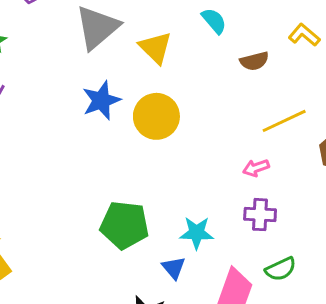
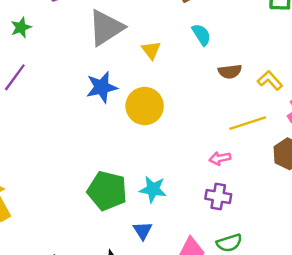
yellow L-shape: (304, 35) -> (270, 80), moved
yellow triangle: (155, 48) -> (151, 50), size x0.7
cyan star: (197, 233) -> (153, 189), moved

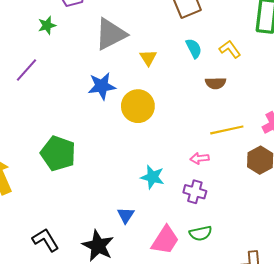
green star: (21, 27) -> (47, 25), moved
yellow L-shape: (270, 80) -> (230, 49), moved
cyan star: (153, 189) -> (152, 177), moved
green pentagon: (107, 191) -> (58, 153), moved

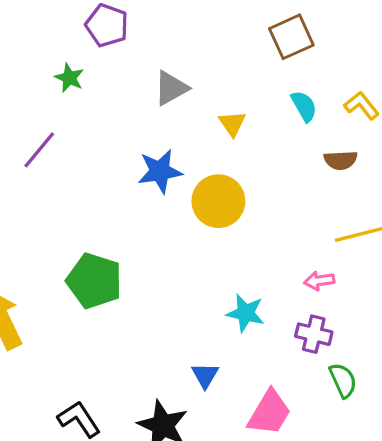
green star: (47, 25) -> (69, 78), turned -30
gray triangle: (111, 34) -> (171, 88), size x0.7
green semicircle: (201, 233) -> (343, 380), moved, turned -100

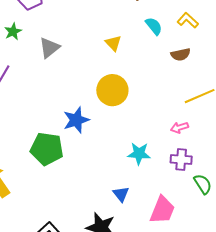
green star: (69, 78) -> (13, 32), turned 30
gray triangle: (171, 88) -> (49, 48), moved
blue star: (160, 171) -> (76, 120), moved

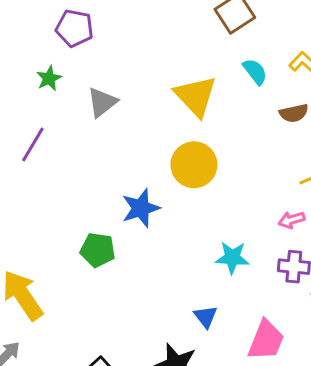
yellow triangle: (113, 43) -> (196, 96), size x1.8
green pentagon: (47, 149) -> (98, 250), size x0.7

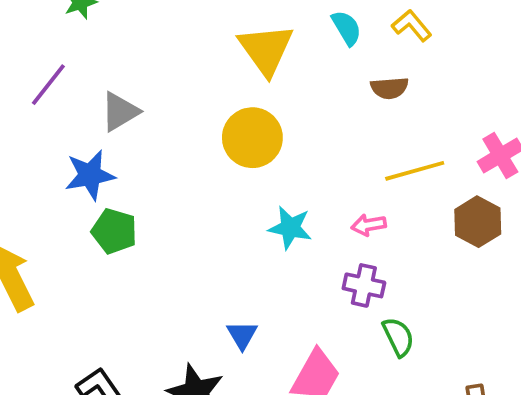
gray triangle: (102, 102) -> (120, 112), moved
blue star: (141, 208) -> (90, 175), moved
cyan star: (232, 258) -> (290, 228), moved

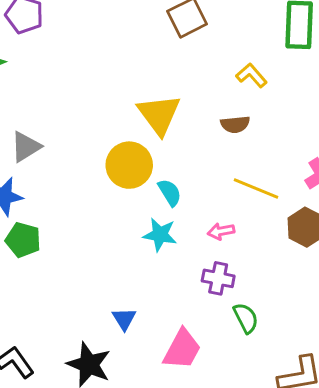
cyan semicircle: (347, 28) -> (170, 192), moved
yellow triangle: (266, 50) -> (159, 114), moved
yellow line: (415, 171) -> (256, 188), turned 39

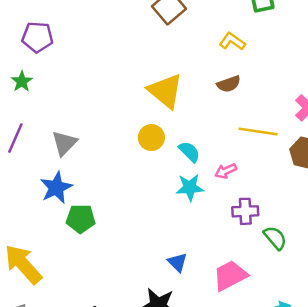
yellow circle: (129, 165) -> (151, 138), size x0.7
pink arrow: (221, 231) -> (226, 171), moved
pink trapezoid: (182, 349) -> (230, 275), turned -132

